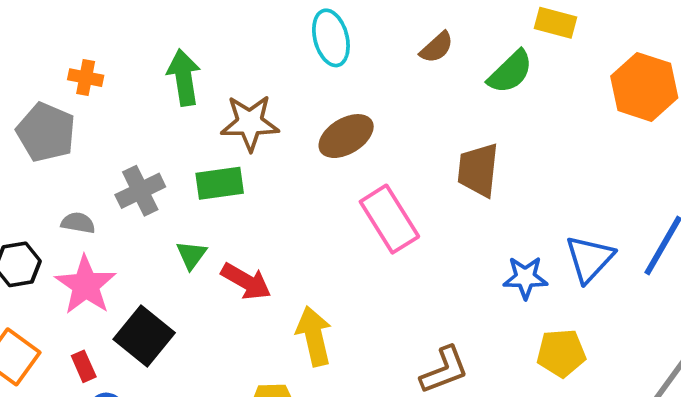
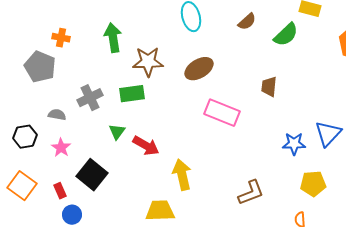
brown trapezoid: (478, 170) -> (269, 87), size x0.7
pink rectangle: (389, 219) -> (222, 113), turned -36
pink star: (86, 285) -> (61, 148), size x0.6

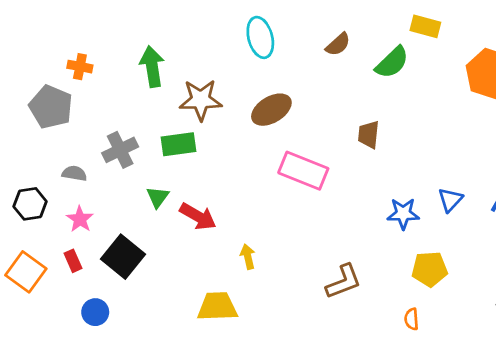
blue triangle: (328, 134) -> (450, 200), size x0.7
yellow arrow: (182, 175) -> (248, 257), size x0.6
red rectangle: (60, 191) -> (73, 261), moved

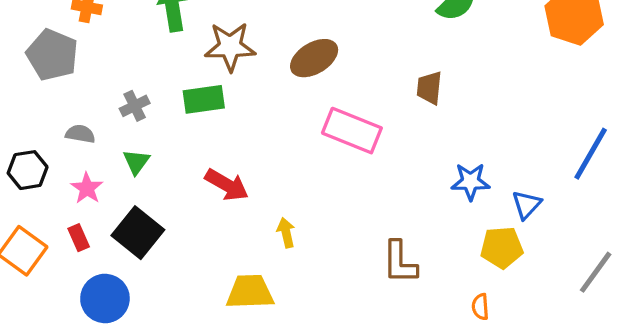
gray cross: (120, 150) -> (135, 106), size x0.7
green triangle: (158, 197) -> (136, 162), moved
blue triangle: (450, 200) -> (526, 205), moved
brown L-shape: (344, 282) -> (400, 262), turned 111
blue circle: (95, 312) -> (105, 298), size x1.5

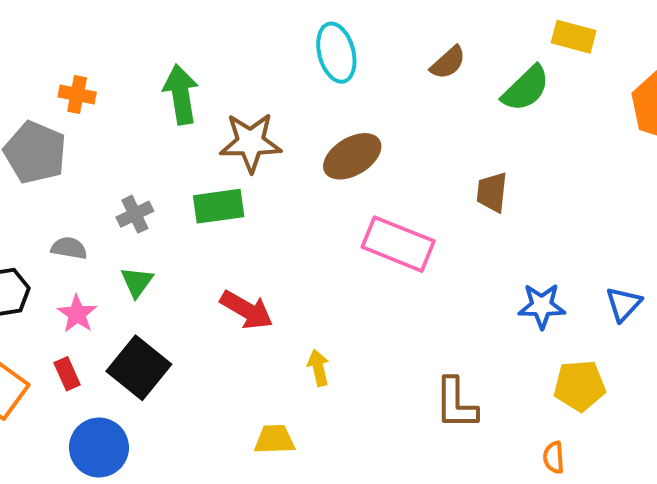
blue triangle: (526, 205) -> (624, 304), moved
yellow trapezoid: (250, 292) -> (274, 440), size x0.7

